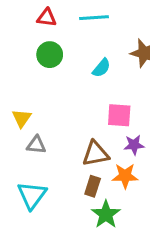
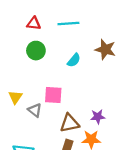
pink square: (119, 115) -> (53, 95), moved
gray triangle: (36, 145) -> (35, 110), moved, turned 32

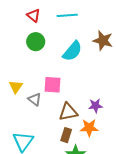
red triangle: (34, 23) -> (34, 15), turned 32
cyan semicircle: (74, 60) -> (72, 51), size x1.5

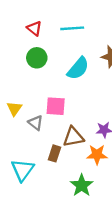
brown rectangle: (66, 135) -> (54, 153), moved

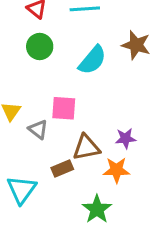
brown rectangle: (54, 153) -> (62, 169), turned 49

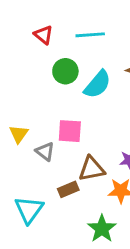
green circle: (40, 47) -> (65, 71), moved

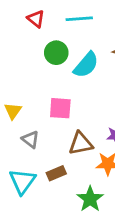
gray triangle: (45, 151) -> (31, 139), moved
brown rectangle: (68, 189) -> (56, 173), moved

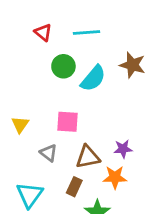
gray triangle: (31, 139) -> (49, 153), moved
brown rectangle: (56, 173) -> (74, 187), moved, turned -42

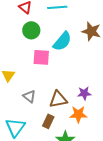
green circle: (63, 66) -> (31, 30), moved
pink square: (68, 122) -> (41, 57), moved

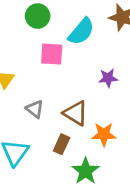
purple star: (84, 93) -> (108, 78), moved
brown triangle: (58, 99) -> (76, 113), turned 42

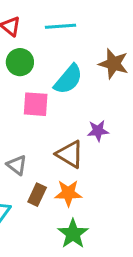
brown triangle: (76, 113) -> (70, 154), moved
orange star: (104, 134) -> (68, 193), moved
brown rectangle: (62, 144) -> (37, 195), moved

